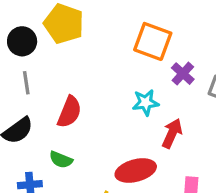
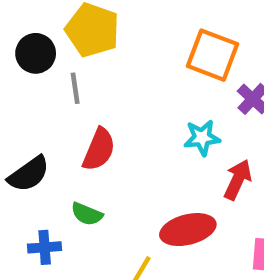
gray line: (26, 83) -> (75, 88), moved

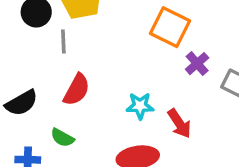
cyan star: (202, 138) -> (140, 106), moved
red arrow: (238, 180) -> (179, 123), turned 116

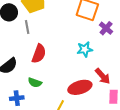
cyan star: (140, 106) -> (85, 49), moved
red arrow: (179, 123) -> (103, 76), moved

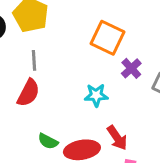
gray line: (27, 27) -> (34, 60), moved
green semicircle: (35, 83) -> (48, 141), moved

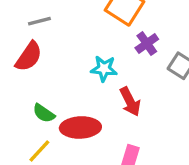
gray line: (34, 60) -> (39, 21), turned 72
red arrow: (117, 138) -> (130, 102), moved

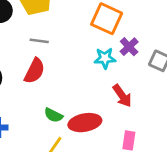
gray line: (39, 21) -> (39, 41), turned 30
cyan star: (104, 69) -> (105, 58), moved

